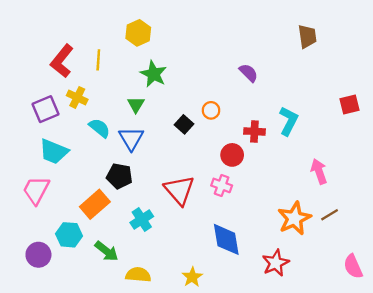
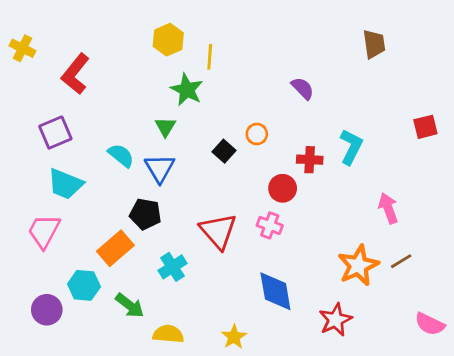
yellow line: (98, 60) -> (210, 57), moved
yellow cross: (77, 97) -> (22, 48), moved
pink semicircle: (353, 266) -> (430, 324), turned -40

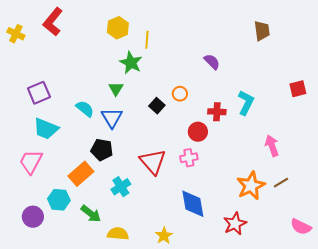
red L-shape: (75, 74) -> (53, 22), moved
pink cross: (270, 225) -> (189, 158), turned -30

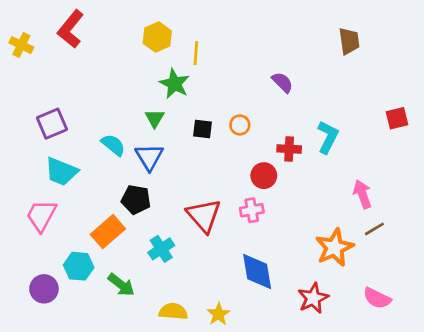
black square: (157, 106) -> (203, 129), moved, turned -35
brown line: (281, 183) -> (374, 229), moved
pink semicircle: (301, 227) -> (377, 298), moved
yellow semicircle: (118, 234) -> (173, 311), moved

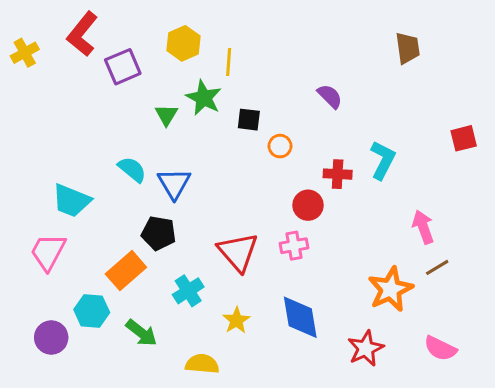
yellow cross: (21, 45) -> (25, 53), turned 35
green triangle: (155, 118) -> (166, 115), moved
purple square: (52, 124) -> (123, 67), moved
black square: (203, 129) -> (249, 120), moved
yellow star: (219, 314) -> (236, 320), moved

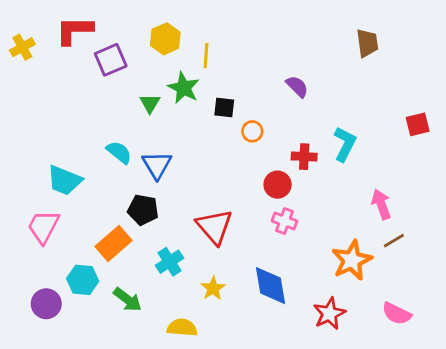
red L-shape: (82, 34) -> (74, 30), turned 51
pink cross: (294, 246) -> (285, 221), moved, turned 30

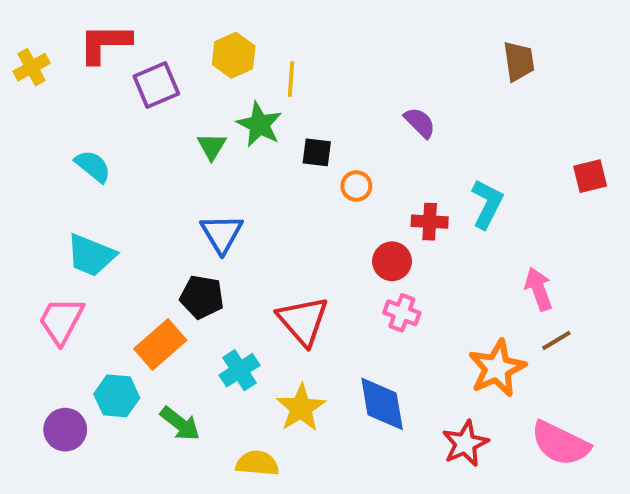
cyan semicircle: (119, 152) -> (93, 166), moved
yellow star: (213, 288) -> (301, 408), size x1.4
pink semicircle: (397, 314) -> (560, 443), size x1.4

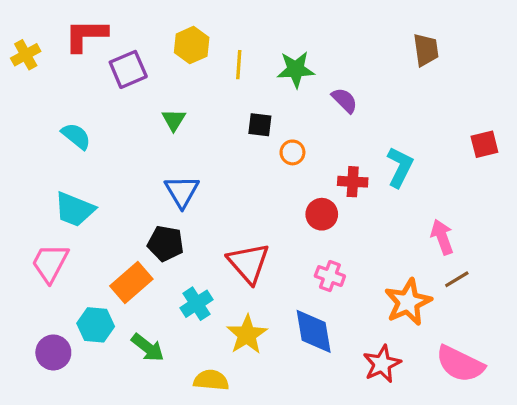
green star: (259, 125) -> (296, 69), moved, turned -30
pink cross: (402, 313) -> (330, 276), moved

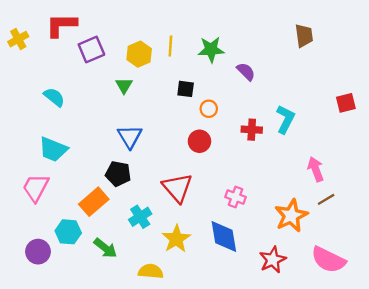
yellow hexagon: (192, 45) -> (139, 54), moved
red circle: (322, 214) -> (199, 141), moved

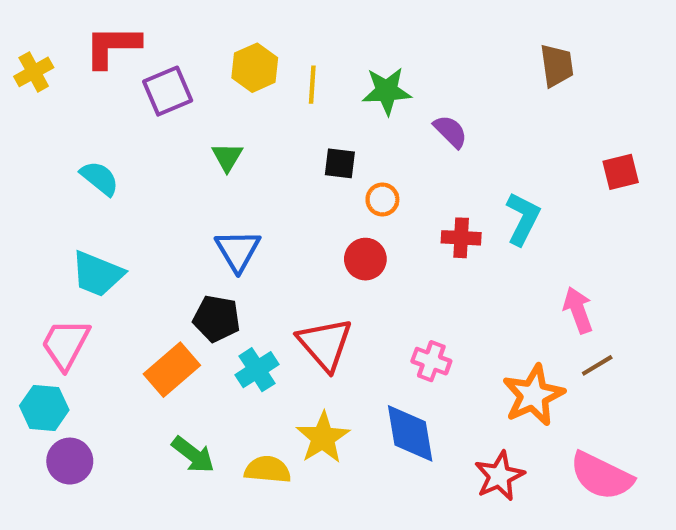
yellow hexagon: (139, 54) -> (255, 68), moved
red square: (346, 103) -> (621, 172), moved
cyan cross: (140, 217) -> (257, 370), moved
cyan hexagon: (68, 232) -> (44, 408), moved
yellow semicircle: (151, 271) -> (268, 470), moved

